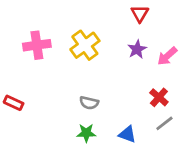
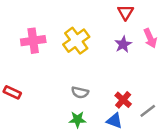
pink arrow: (167, 56) -> (150, 38), moved, turned -72
red cross: (159, 97) -> (123, 100), moved

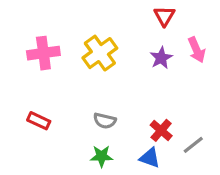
red rectangle: (12, 92) -> (39, 121), moved

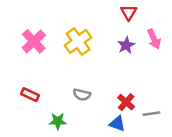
pink cross: (43, 53) -> (34, 41), turned -35
gray line: (193, 145) -> (151, 114), turned 30
green star: (101, 156) -> (58, 121), moved

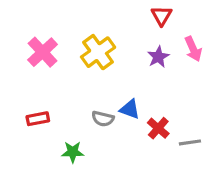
red rectangle: (30, 95) -> (38, 119), turned -36
blue triangle: (117, 124) -> (130, 109), moved

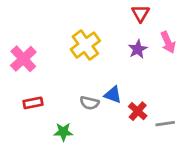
pink cross: (43, 52) -> (23, 59), moved

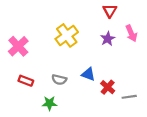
red rectangle: (33, 103) -> (26, 81), turned 32
gray semicircle: (89, 103) -> (59, 80), moved

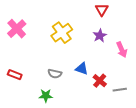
pink arrow: (131, 33) -> (122, 50), moved
pink cross: (18, 46) -> (17, 29), moved
red rectangle: (26, 81) -> (15, 75), moved

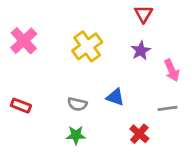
red cross: (100, 81) -> (139, 134), moved
gray line: (120, 90) -> (167, 108), moved
green star: (46, 96) -> (76, 135), moved

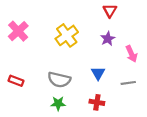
blue triangle: (115, 97) -> (98, 73), moved, turned 40
gray semicircle: (77, 104) -> (59, 80), size x1.5
red cross: (139, 134) -> (97, 102), moved, turned -32

